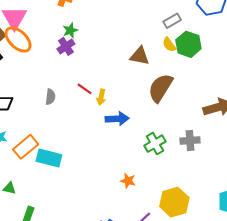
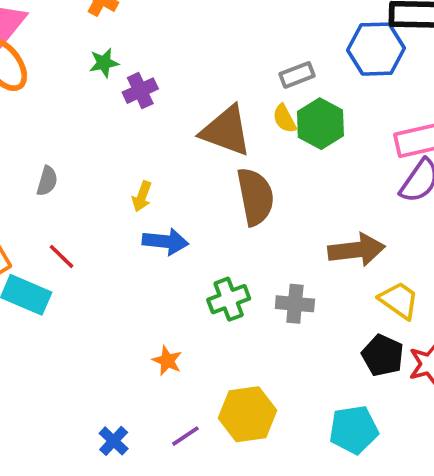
purple cross: (66, 46) -> (140, 91), moved
brown triangle: (140, 56) -> (226, 131), size x1.4
brown semicircle: (160, 88) -> (255, 197), turned 128
red line: (85, 89) -> (62, 256), moved

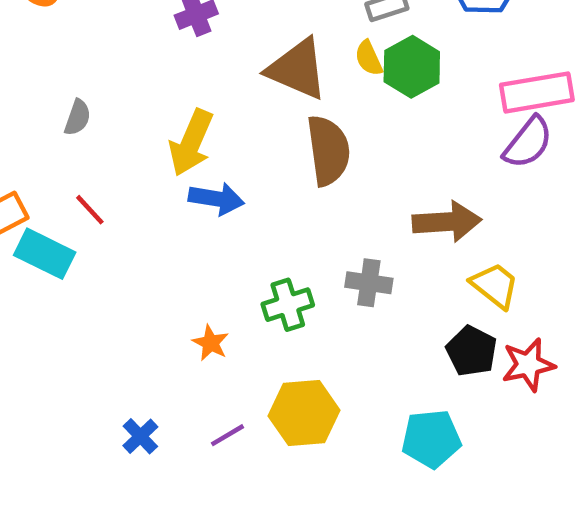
yellow arrow: (142, 196) -> (191, 143), size x1.8
green cross: (229, 299) -> (288, 305), moved

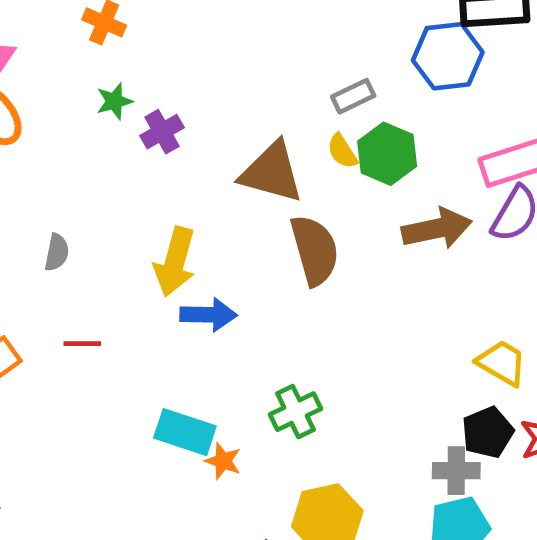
red line: (90, 210) -> (82, 344), turned -39
brown arrow: (447, 222) -> (437, 229), moved
cyan rectangle: (45, 254) -> (185, 432), moved
gray cross: (369, 283) -> (456, 471), moved
black pentagon: (471, 351) -> (488, 432), turned 30

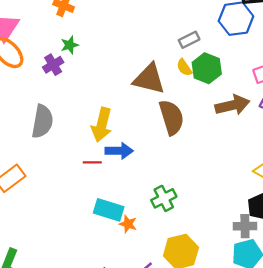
purple cross: (162, 132) -> (53, 65), moved
gray semicircle: (57, 252) -> (42, 121), size x1.8
red line: (82, 344) -> (92, 162), moved

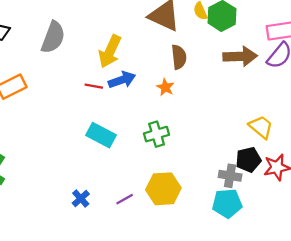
brown semicircle: (172, 117) -> (179, 57), size x0.7
blue arrow: (119, 151) -> (122, 80), turned -30
orange star: (128, 224) -> (165, 87), moved

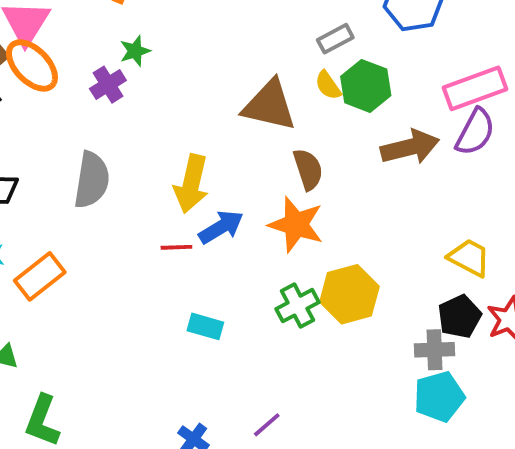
orange star: (165, 87) -> (296, 225), size x1.8
cyan rectangle: (101, 135) -> (205, 326), size x0.7
yellow hexagon: (163, 189) -> (349, 294), moved

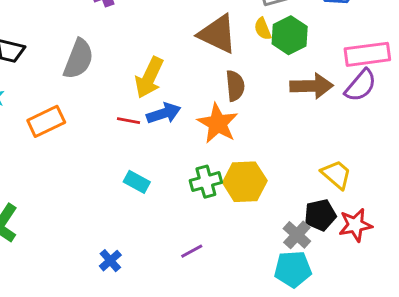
orange rectangle: (40, 276) -> (46, 121), moved
gray cross: (434, 350) -> (297, 235), turned 32
purple line: (267, 425) -> (192, 251), moved

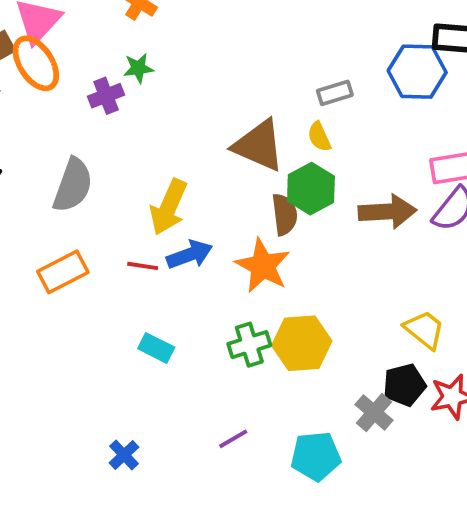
green hexagon: (290, 35) -> (311, 189), moved
orange rectangle: (46, 121) -> (63, 272), moved
cyan pentagon: (293, 269) -> (316, 456), moved

